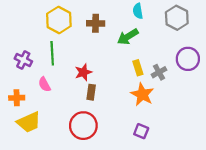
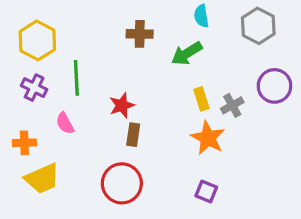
yellow hexagon: (59, 20) -> (37, 40), moved

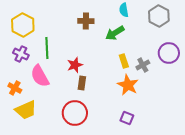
pink semicircle: (65, 123) -> (40, 76), size x1.6
orange cross: (24, 143) -> (15, 88), turned 32

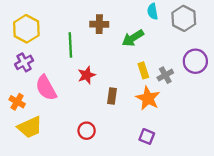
cyan semicircle: (124, 10) -> (153, 11), moved
green line: (47, 48) -> (70, 45), moved
purple cross: (21, 54) -> (24, 62), turned 35
brown rectangle: (82, 83) -> (112, 96), moved
red circle: (75, 113) -> (87, 131), size x0.6

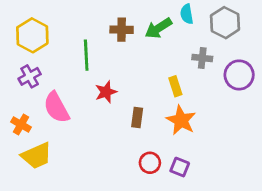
green arrow: (133, 38) -> (158, 28), moved
gray cross: (165, 75) -> (202, 58), moved, turned 35
red circle: (87, 131) -> (150, 163), moved

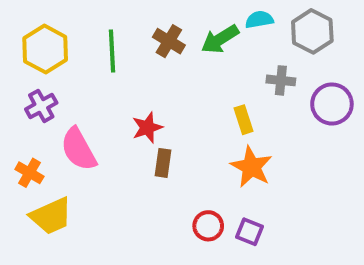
cyan semicircle: (187, 14) -> (259, 20), turned 90
brown cross: (122, 30) -> (169, 41), turned 30
green line: (86, 55) -> (112, 51), moved
brown rectangle: (137, 117) -> (163, 163), moved

